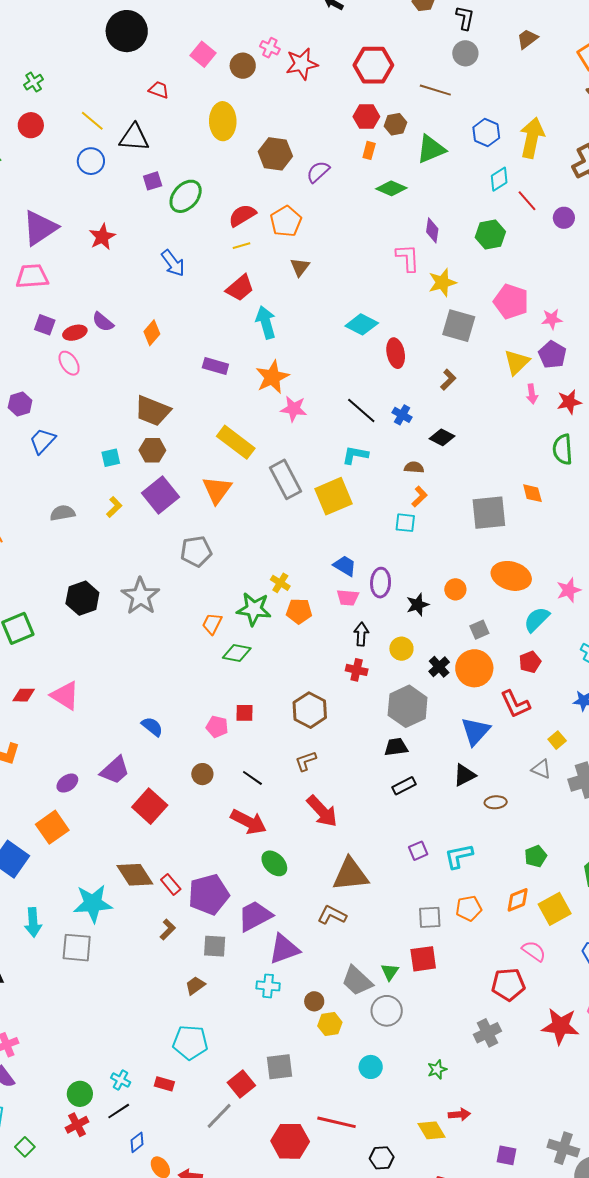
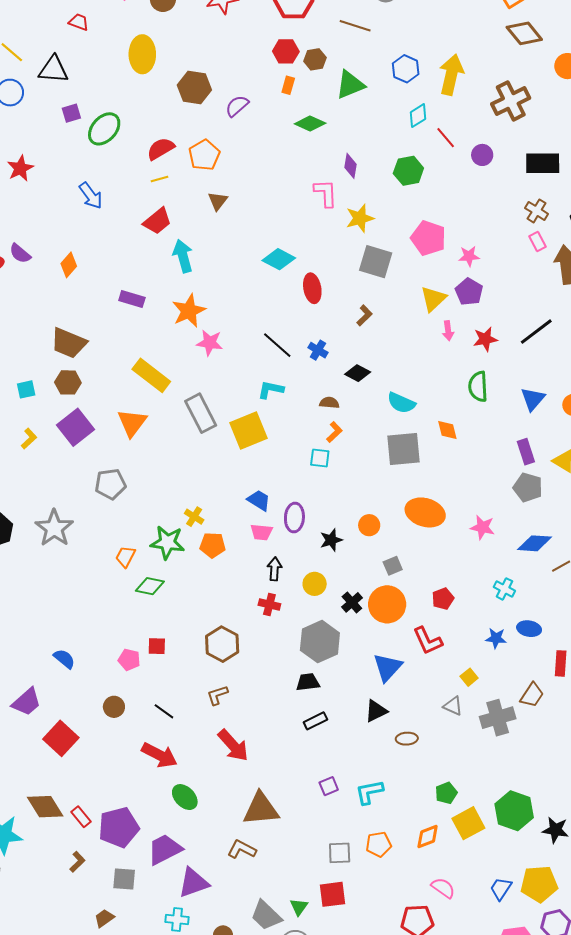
pink star: (569, 590) -> (482, 527), turned 30
cyan semicircle: (537, 619) -> (401, 403), moved, turned -112
yellow square: (555, 909) -> (468, 823), moved

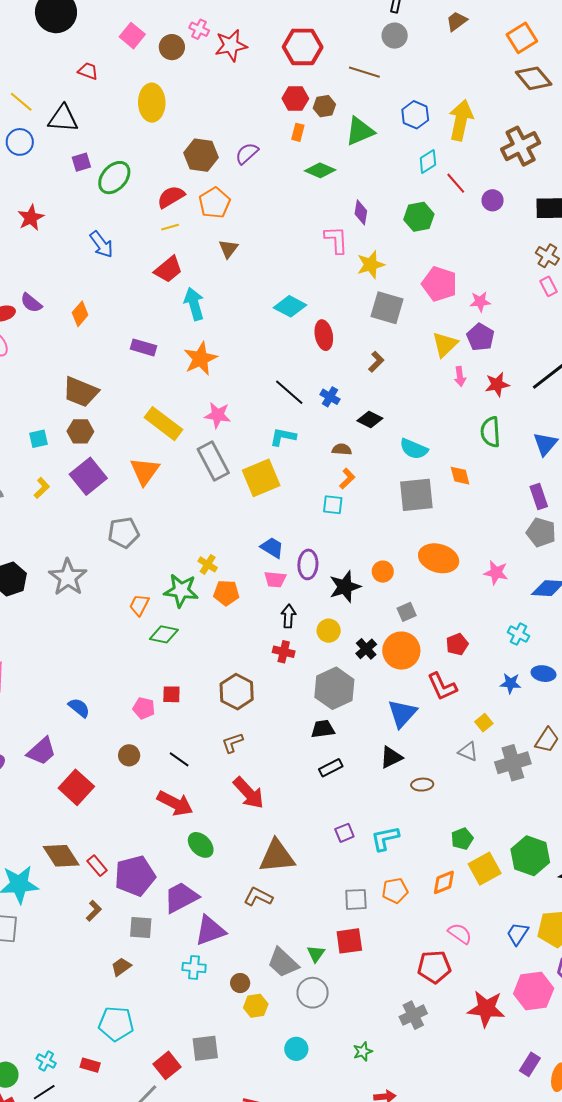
brown hexagon: (194, 88) -> (201, 155), moved
pink star: (210, 343) -> (218, 415), moved
black star: (331, 540) -> (345, 587), size x1.4

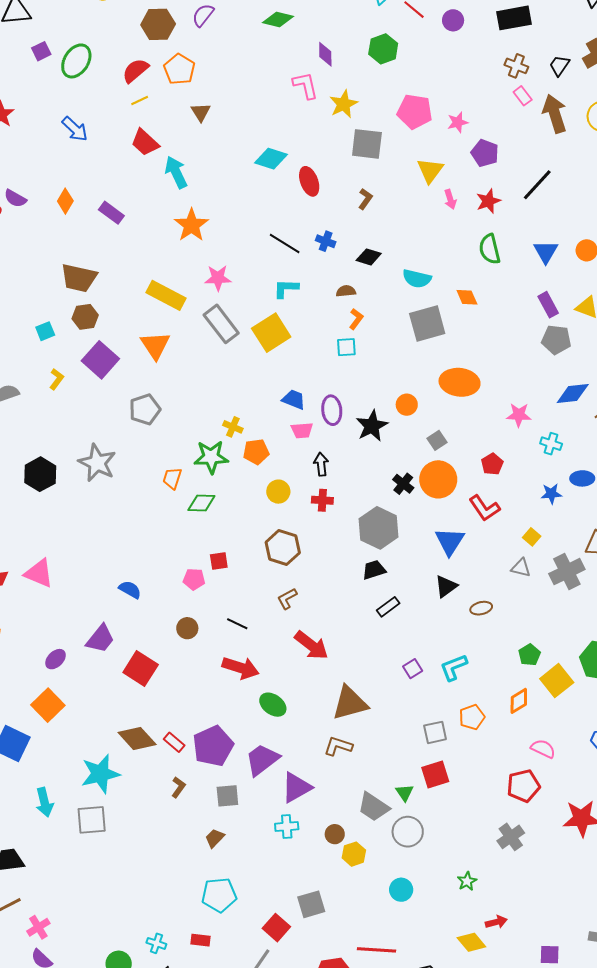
red trapezoid: (168, 269) -> (145, 142), turned 92
purple pentagon: (480, 337) -> (485, 153), moved
purple rectangle: (144, 347) -> (111, 213), moved, turned 30
pink star: (496, 573) -> (519, 415), moved
yellow circle: (329, 631) -> (278, 492), moved

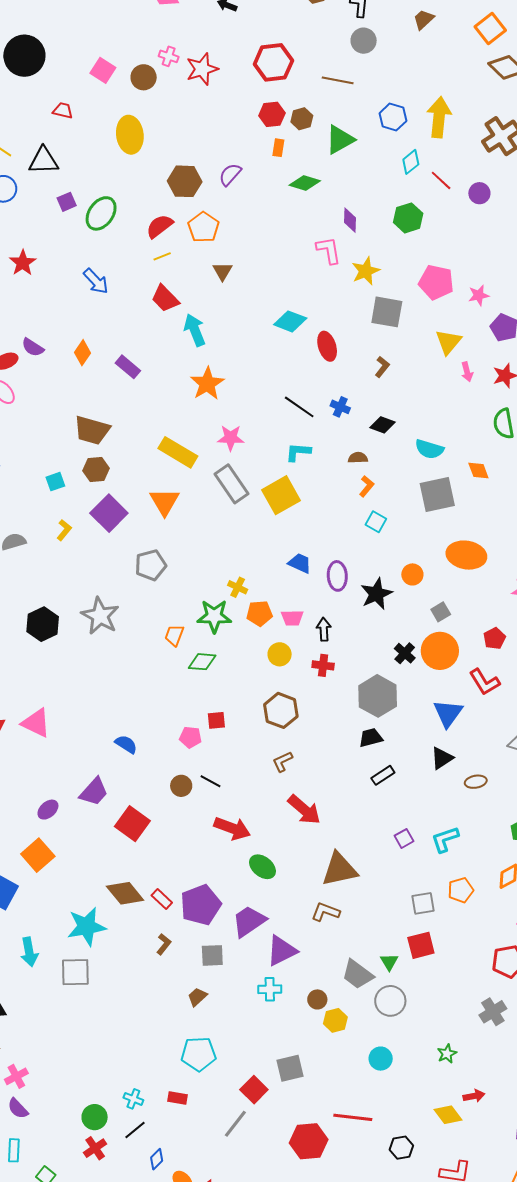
cyan square: (346, 347) -> (376, 522), moved, turned 30
pink trapezoid: (302, 430) -> (292, 618), moved
black line: (237, 624) -> (210, 781), moved

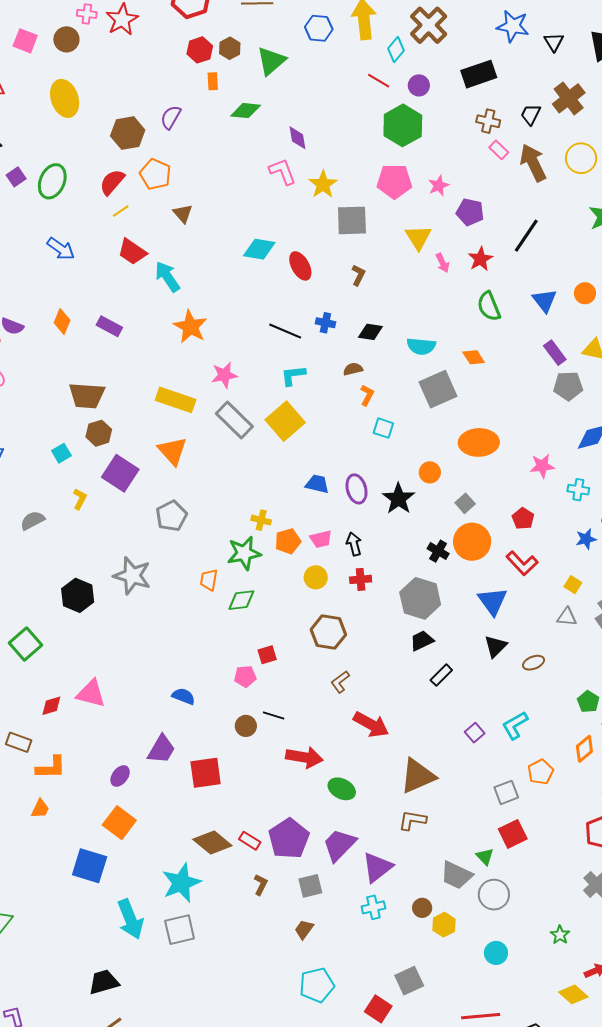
cyan diamond: (411, 162) -> (396, 50), moved
green hexagon: (408, 218) -> (403, 125), moved, size x1.4
red square: (132, 824) -> (206, 773), turned -32
cyan arrow: (29, 952) -> (130, 919), size x1.4

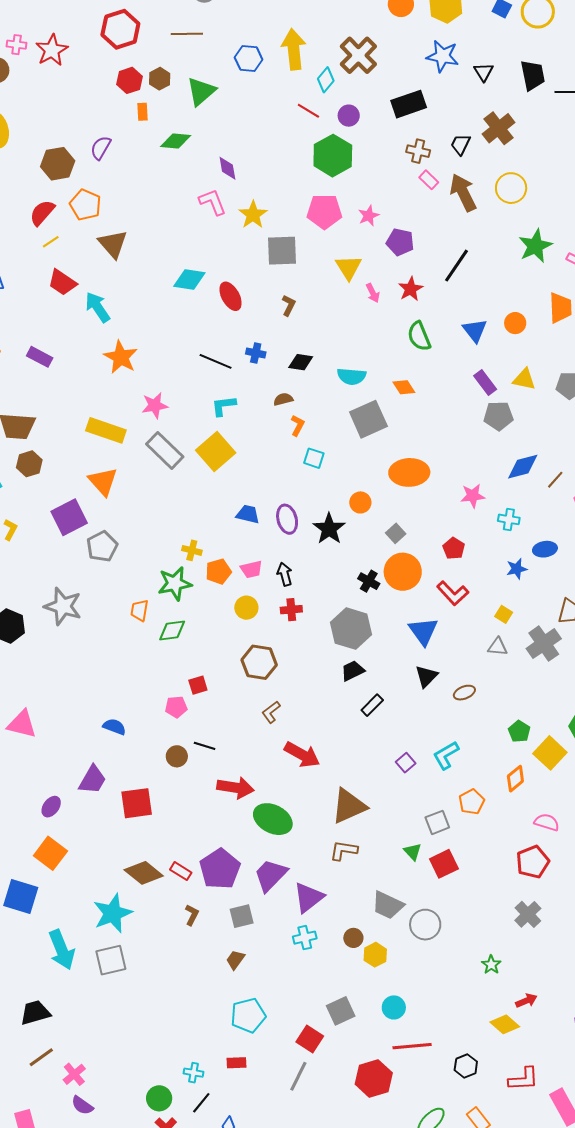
brown triangle: (183, 214) -> (113, 244), size x1.5
purple square: (120, 473) -> (69, 517), moved, turned 30
green ellipse: (342, 789) -> (273, 819), size x1.4
green triangle: (485, 857) -> (413, 852), moved
cyan circle: (496, 953) -> (394, 1007), moved

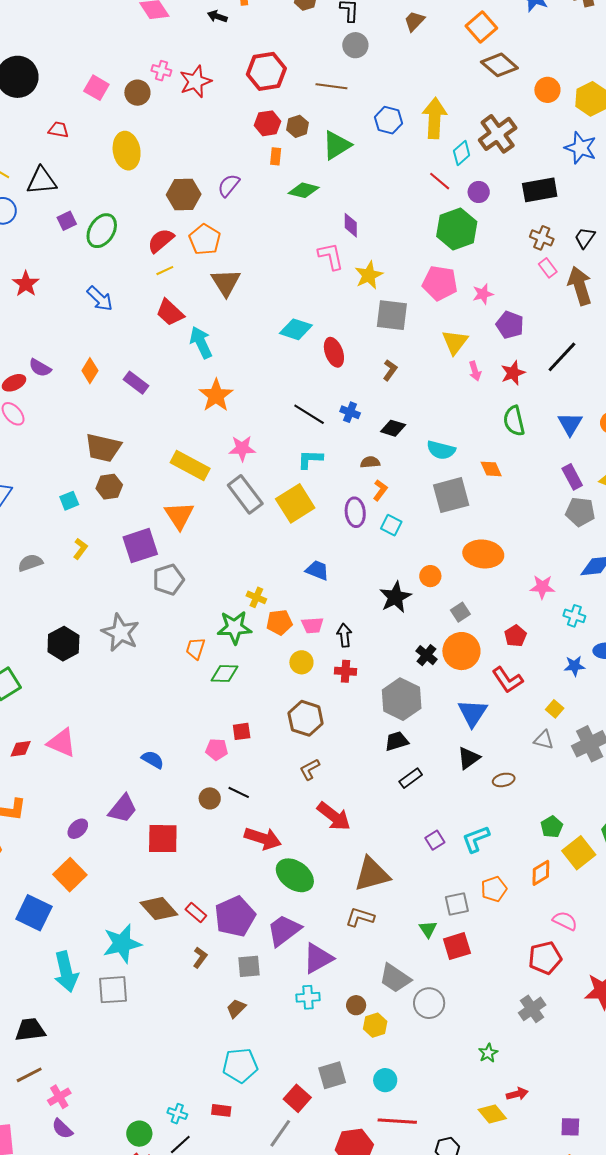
purple ellipse: (287, 519) -> (355, 512), moved

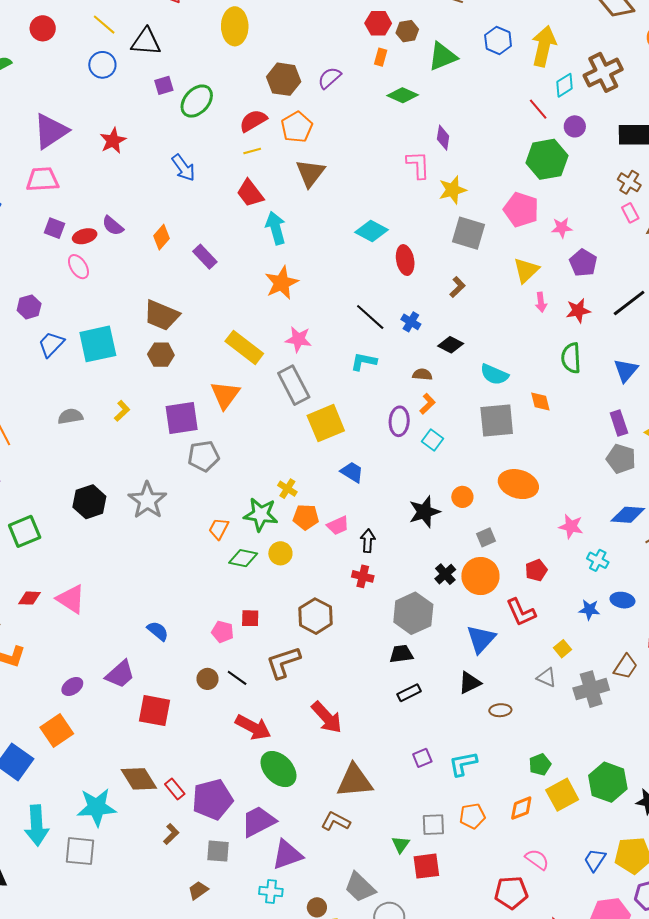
cyan square: (69, 501) -> (98, 344), moved, size x2.0
yellow square: (295, 503) -> (326, 423), moved
pink trapezoid: (312, 625) -> (338, 526), turned -30
yellow circle: (301, 662) -> (280, 553), moved
brown L-shape: (310, 769) -> (283, 662), moved, size x1.6

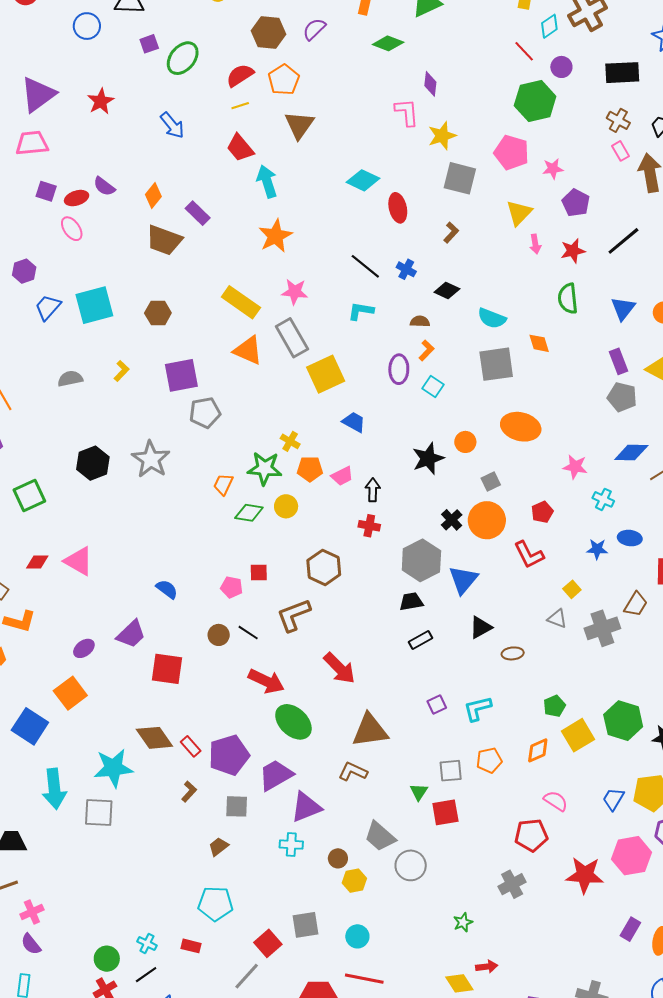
brown trapezoid: (162, 315) -> (164, 240), moved
orange triangle: (225, 395) -> (248, 350), moved, turned -40
blue triangle: (481, 639) -> (463, 580), moved

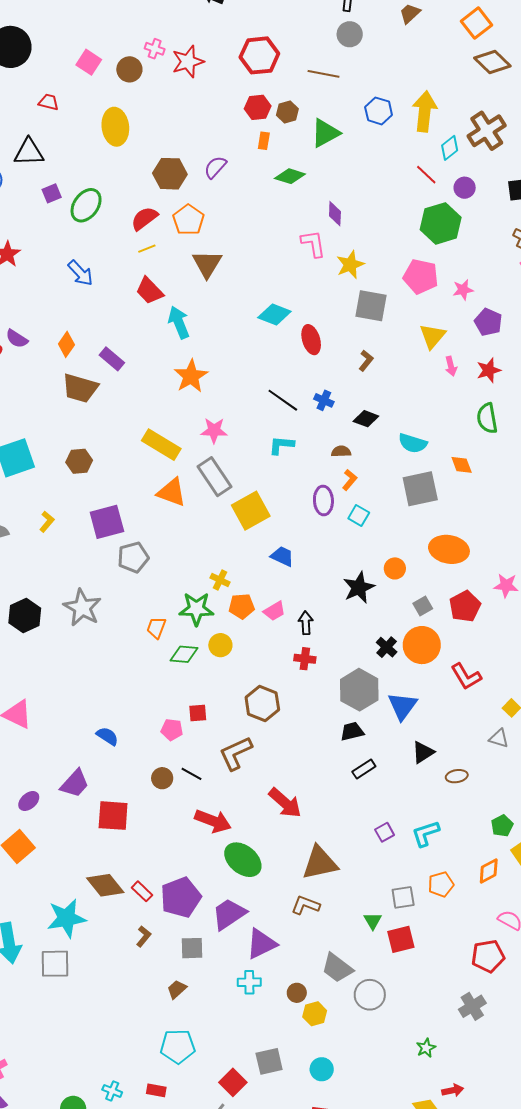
red pentagon: (542, 512) -> (465, 606), moved, size x1.4

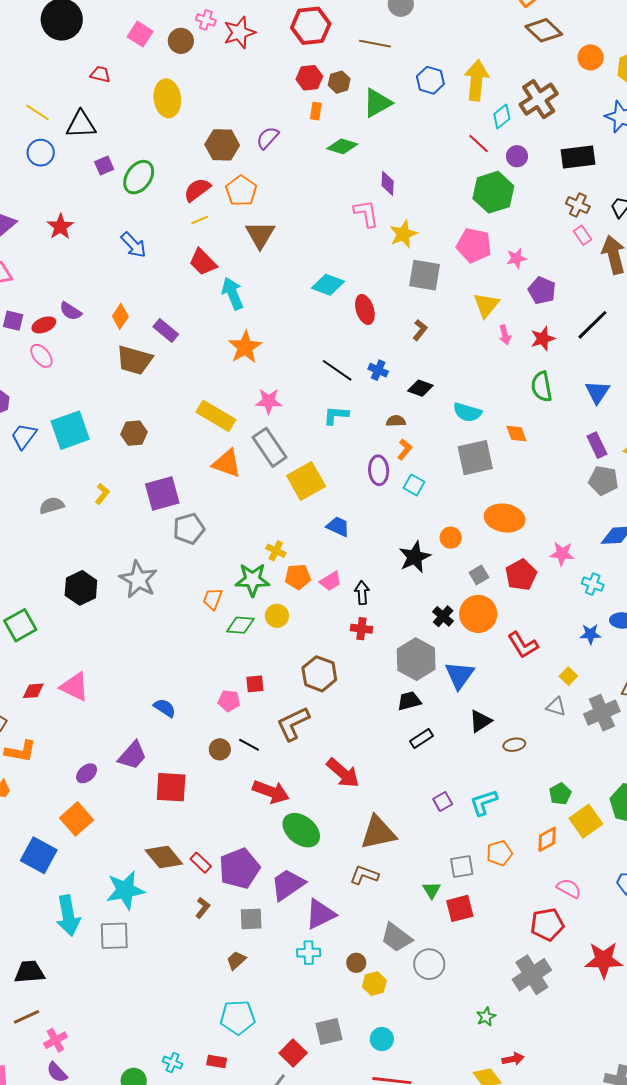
gray cross: (472, 1006) -> (532, 975), size x1.4

